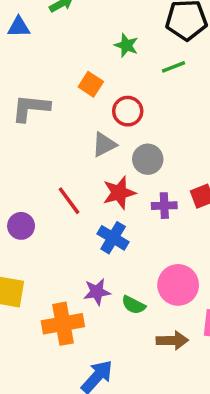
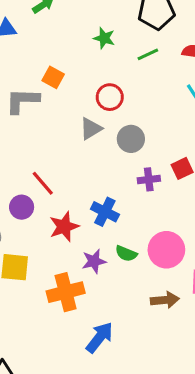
orange square: (91, 84) -> (53, 77), moved
red star: (119, 193) -> (64, 227), moved
red line: (69, 201) -> (43, 183), moved
green semicircle: (134, 305) -> (126, 254), moved

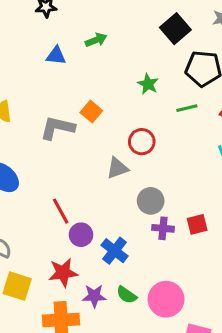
gray circle: (131, 139) -> (151, 201), moved
purple circle: (22, 207) -> (81, 235), moved
red star: (64, 227) -> (63, 273), moved

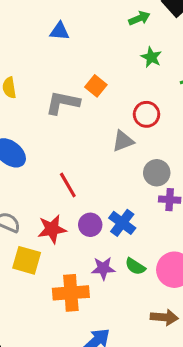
green arrow: (96, 40) -> (139, 18), moved
purple circle: (81, 235) -> (90, 225), moved
red star: (63, 273) -> (52, 229), moved

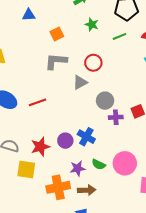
orange square: (96, 86) -> (57, 34), moved, turned 32
gray L-shape: (63, 103) -> (56, 61), moved
red line: (68, 185) -> (38, 102), moved, turned -72
brown arrow: (164, 317) -> (87, 190), moved

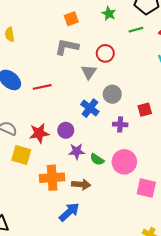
gray triangle: (80, 82) -> (89, 72), turned -35
purple cross: (116, 117) -> (120, 124), moved
blue cross: (86, 137) -> (90, 108), moved
purple star: (78, 168) -> (77, 151), moved

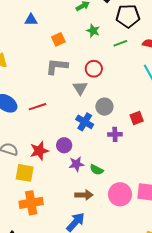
pink circle: (124, 162) -> (120, 194), moved
orange cross: (52, 178) -> (31, 203), moved

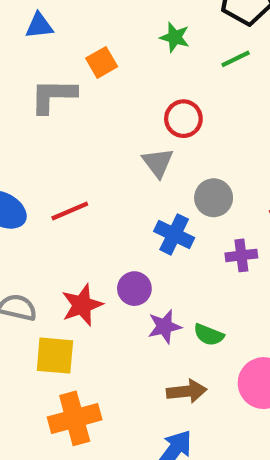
gray L-shape: (57, 66) -> (53, 96), moved

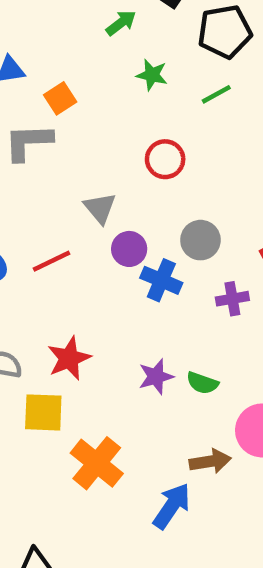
orange square: (102, 62) -> (60, 98), moved
gray triangle: (158, 163) -> (100, 208), moved
purple circle: (134, 289) -> (129, 249), moved
brown arrow: (187, 391) -> (210, 461), moved
orange cross: (75, 418) -> (97, 463), moved, turned -33

